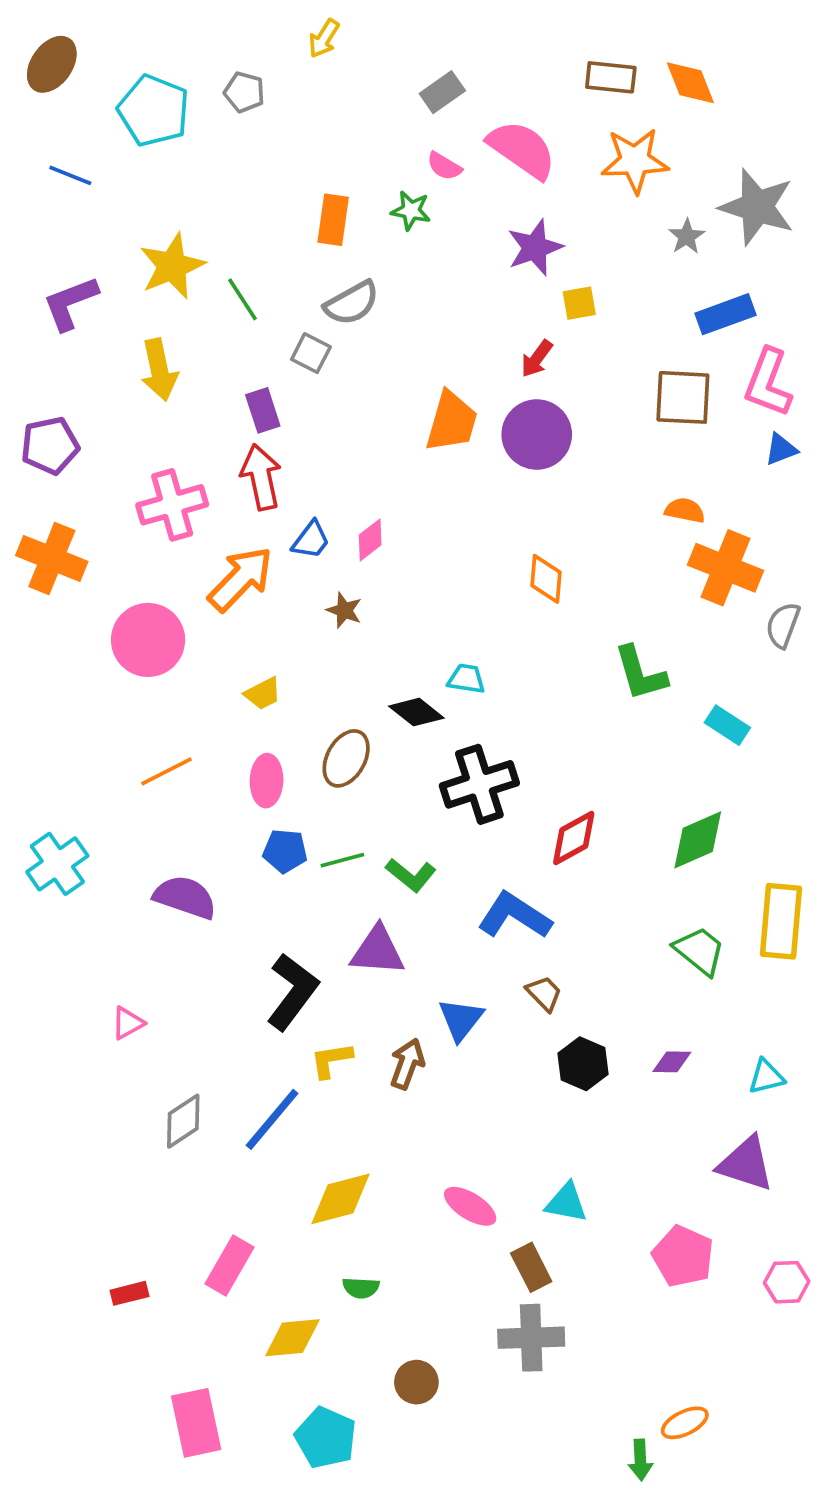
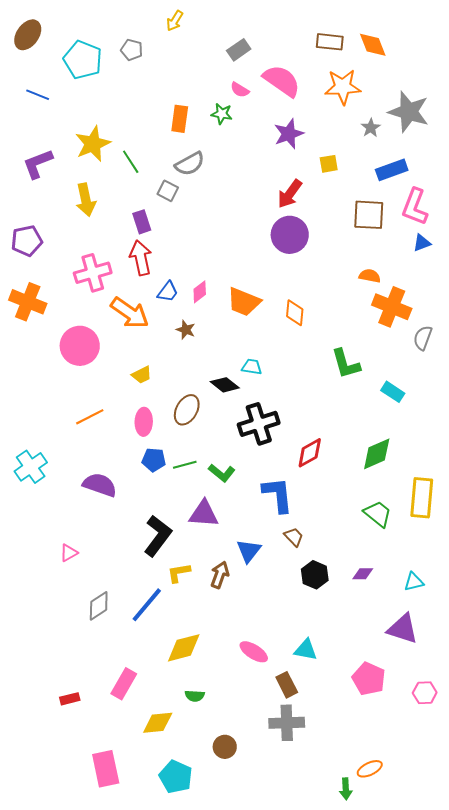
yellow square: (579, 303) -> (329, 164), moved
red arrow: (537, 359) -> (290, 194), size x1.4
orange trapezoid: (452, 422) -> (244, 302), moved, turned 96
orange arrow: (241, 579) -> (130, 313), turned 81
blue L-shape: (515, 916) -> (278, 495), turned 51

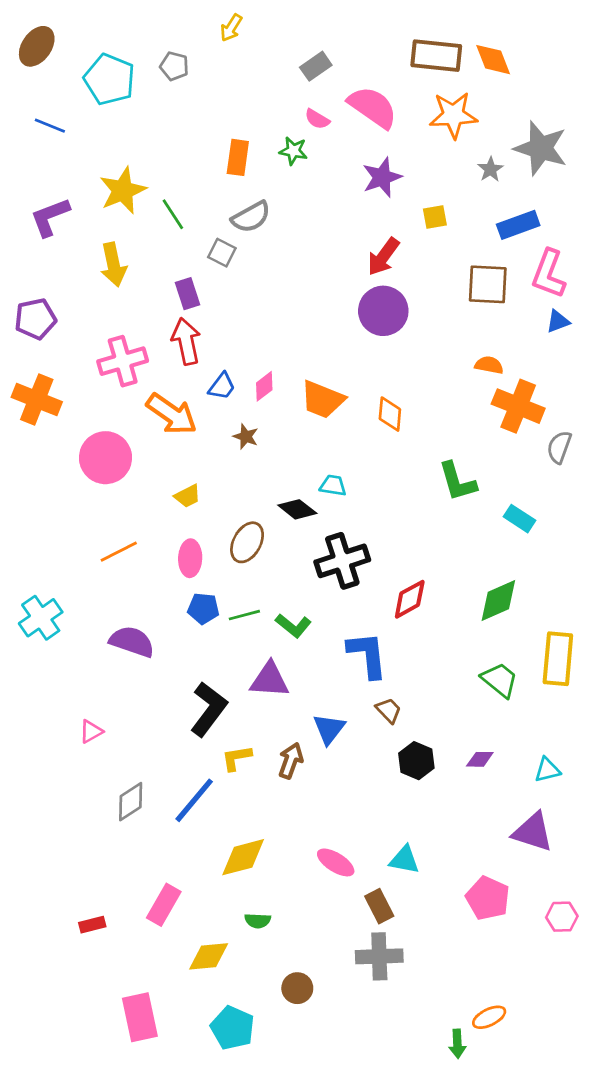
brown rectangle: (330, 42) -> (436, 56), size x1.4

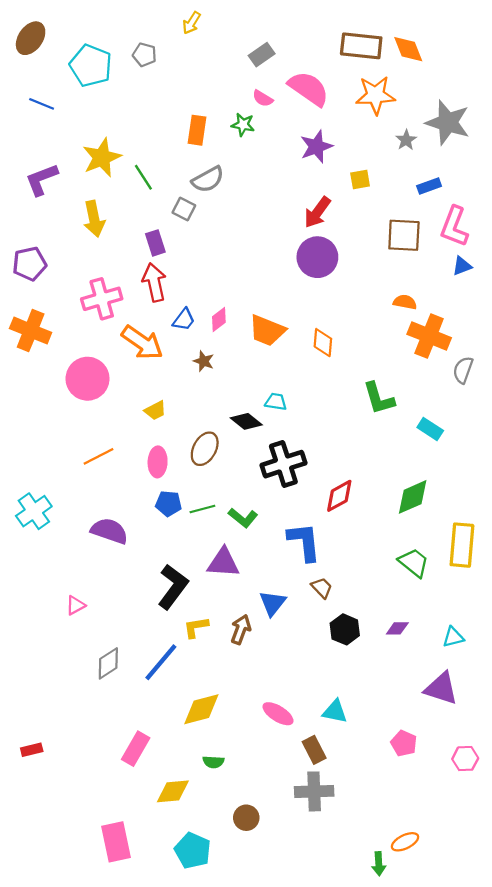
blue rectangle: (518, 225) -> (429, 186), size x0.7
pink pentagon: (488, 898) -> (404, 743), size x0.7
red rectangle: (92, 925) -> (32, 750), moved

